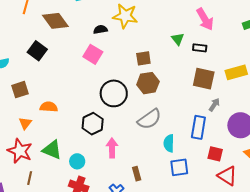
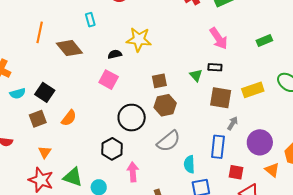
green triangle: (178, 39) -> (196, 75), moved
black square: (37, 51) -> (45, 92), moved
orange semicircle: (49, 107) -> (69, 118), moved, turned 126

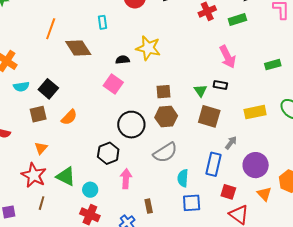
brown square: (221, 98) -> (209, 116), moved

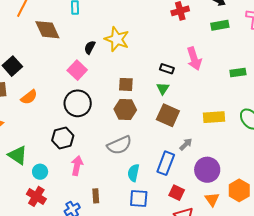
green rectangle: (237, 20) -> (220, 25), moved
black semicircle: (123, 60) -> (90, 47), turned -64
black rectangle: (220, 85) -> (167, 69), moved
black circle: (131, 125) -> (78, 103), moved

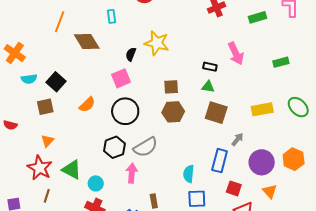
pink square: (77, 70) -> (121, 78), turned 30
green triangle: (163, 88) -> (208, 87), turned -48
orange semicircle: (29, 97) -> (87, 105), moved
gray semicircle: (119, 145) -> (145, 147), moved
orange hexagon: (239, 190) -> (294, 159), moved

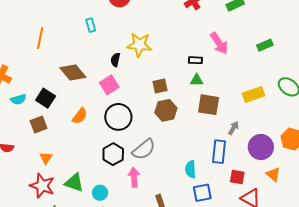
brown diamond: (87, 42) -> (73, 72), moved

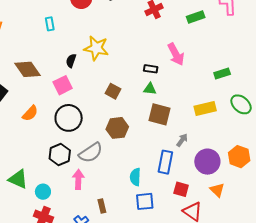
green rectangle: (265, 45) -> (222, 73), moved
brown square: (160, 86) -> (113, 91), turned 35
brown hexagon: (166, 110) -> (117, 128), moved

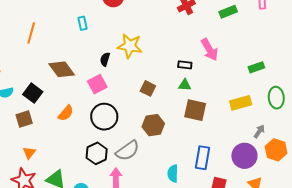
green ellipse: (241, 104) -> (276, 98), turned 45
gray arrow: (182, 140) -> (259, 131), moved

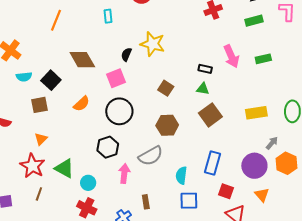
green rectangle: (256, 67) -> (263, 59), moved
brown square: (195, 110) -> (210, 115), turned 35
gray semicircle: (127, 151) -> (151, 156), moved

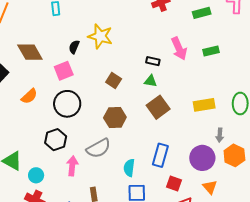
gray arrow: (272, 143) -> (220, 135), turned 144

